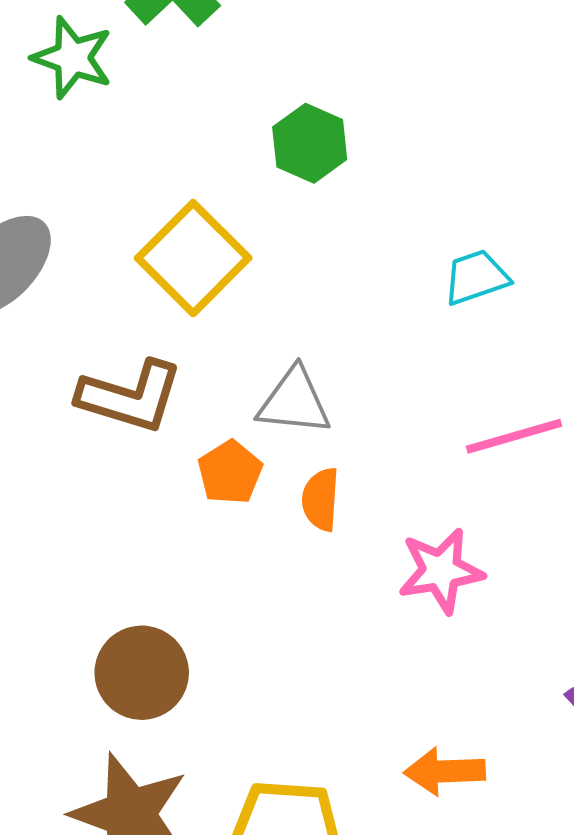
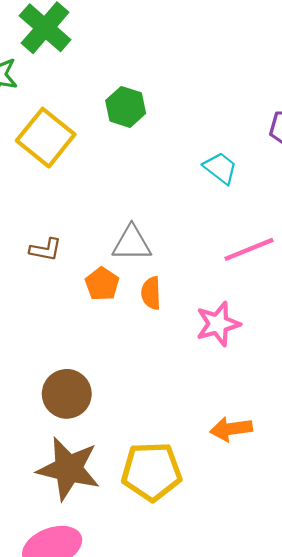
yellow square: (193, 258) -> (46, 138), moved
cyan trapezoid: (476, 277) -> (220, 168), turned 63
brown L-shape: (130, 396) -> (46, 250), size x0.6

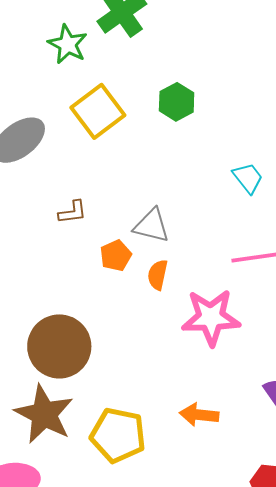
brown L-shape: (46, 250) -> (73, 212), turned -32
pink star: (218, 324) -> (211, 317), size x1.4
brown circle: (67, 394) -> (59, 346), size x1.4

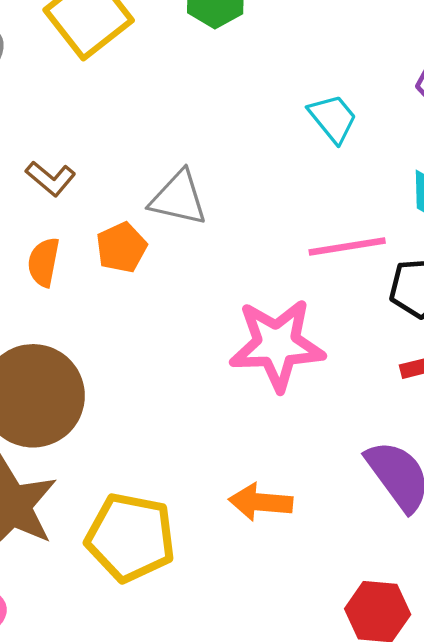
brown L-shape: (73, 212) -> (51, 178), turned 48
orange semicircle: (158, 275) -> (44, 262), moved

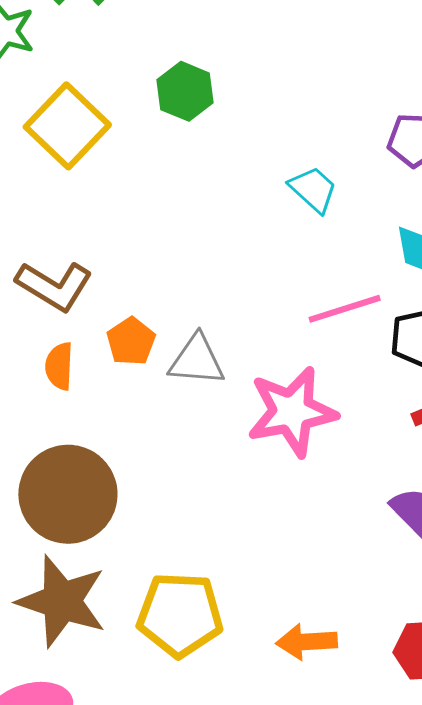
brown L-shape: (51, 178) -> (54, 286), size x1.6
gray triangle: (178, 198) -> (197, 360), moved
orange arrow: (261, 502) -> (307, 642), moved

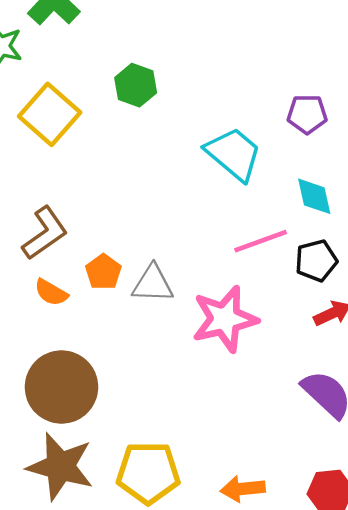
cyan trapezoid: (313, 189) -> (234, 154), size x1.6
brown L-shape: (54, 286) -> (45, 233), turned -64
orange semicircle: (59, 366) -> (51, 292), turned -60

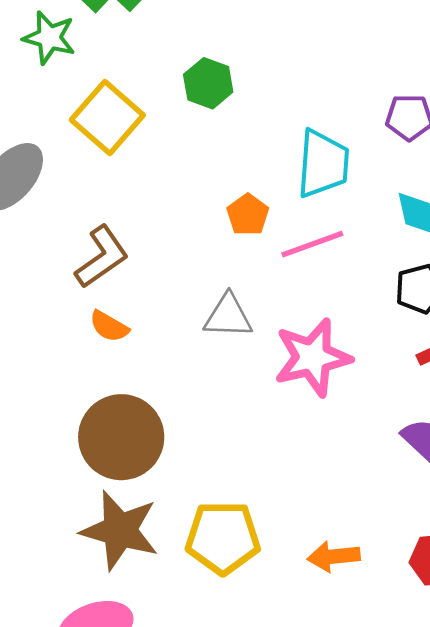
cyan trapezoid: (234, 154) -> (323, 164), turned 54
pink line: (261, 241) -> (312, 244), moved
orange pentagon: (103, 272) -> (248, 215), moved

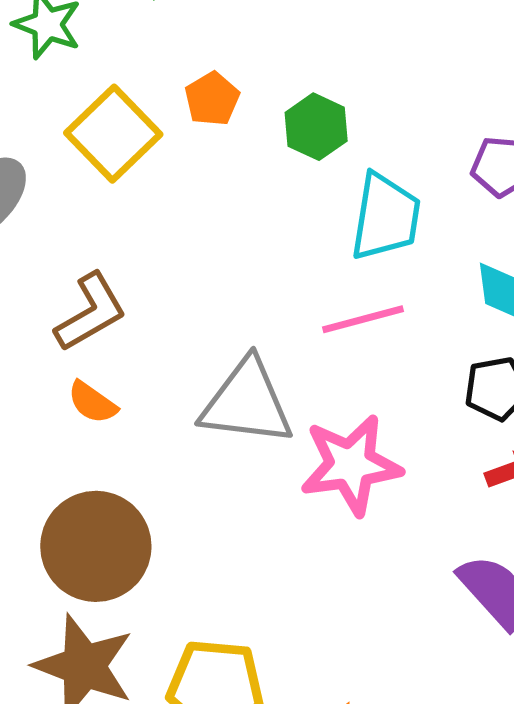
green hexagon: (208, 83) -> (316, 127), moved
orange pentagon: (248, 215) -> (212, 99), moved
gray triangle: (228, 316) -> (247, 402), size x1.5

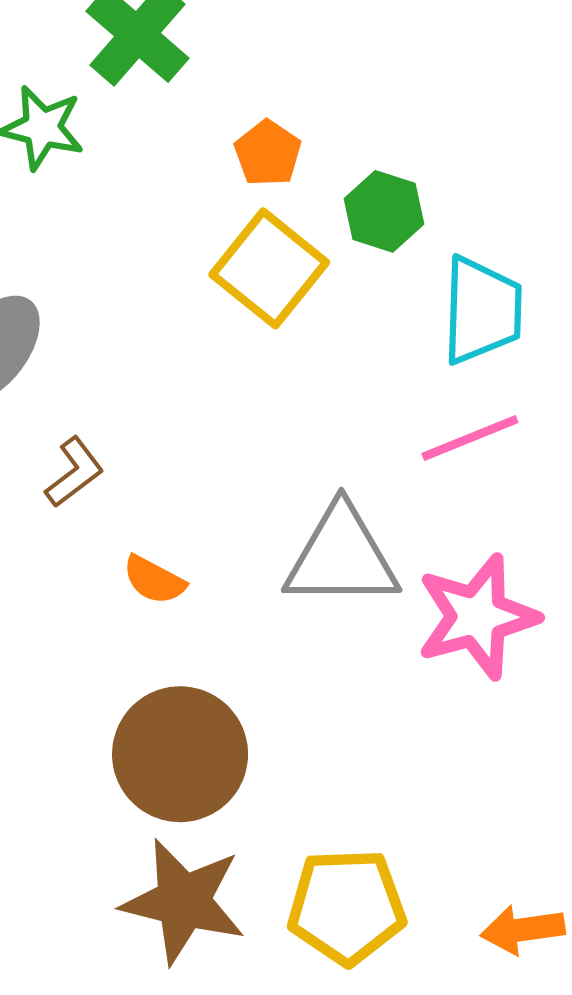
orange pentagon: (212, 99) -> (268, 153), moved
yellow square: (113, 134) -> (269, 268), moved
brown L-shape: (91, 312) -> (74, 472), moved, size x0.7

